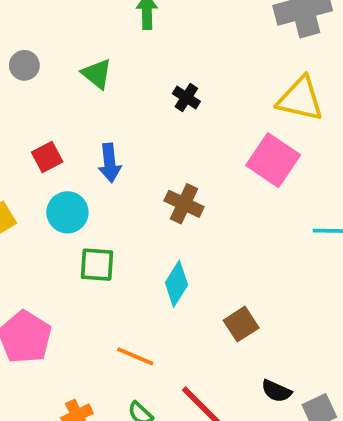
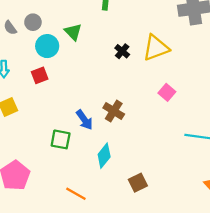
yellow triangle: (300, 99) -> (156, 48), moved, turned -40
pink square: (273, 160) -> (167, 92), size x0.6
blue arrow: (110, 163) -> (84, 120), moved, turned -36
cyan circle: (67, 212) -> (47, 46), moved

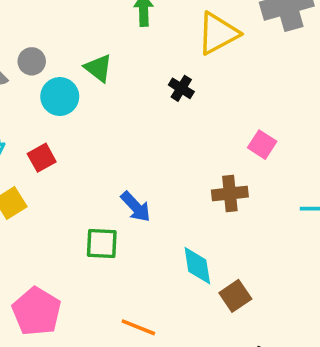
yellow triangle: (156, 48) -> (218, 33), moved
red square: (40, 75) -> (42, 158), moved
brown cross: (114, 111) -> (230, 194), moved, turned -30
cyan diamond: (104, 156) -> (197, 266), moved, turned -40

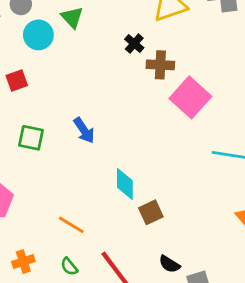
pink square: (262, 145) -> (190, 97), size x1.8
brown cross: (230, 194) -> (160, 65), moved
green square: (102, 244) -> (31, 138), moved

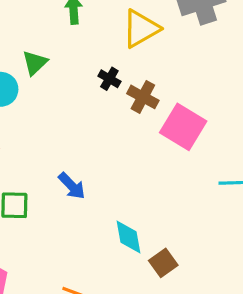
green triangle: (72, 17) -> (35, 63), turned 40
brown cross: (160, 65) -> (143, 97), turned 36

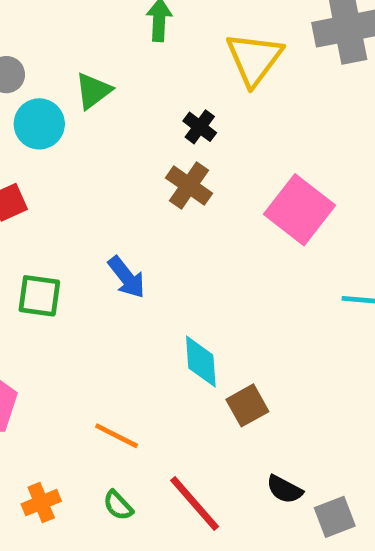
yellow triangle: (141, 29) -> (254, 59), turned -30
brown cross: (143, 97) -> (189, 186), moved

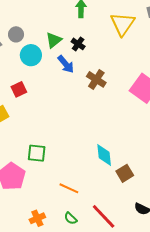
black cross: (200, 127) -> (78, 44), moved
blue arrow: (127, 277) -> (66, 64), moved
green square: (39, 296) -> (37, 153), moved

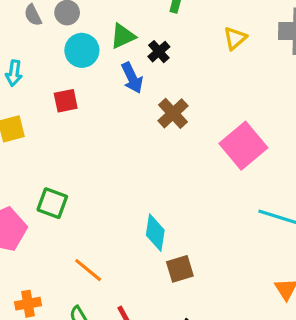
yellow triangle: (122, 24) -> (235, 38), size x0.6
red square: (19, 89) -> (66, 101), moved

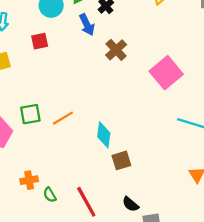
green square: (52, 203) -> (30, 114), turned -30
orange line: (88, 270) -> (63, 118), moved, turned -70
orange cross: (28, 304) -> (29, 180), moved

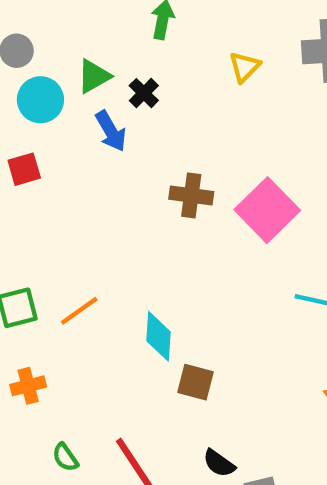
brown cross: (116, 50) -> (191, 195), moved, turned -35
brown square: (121, 160) -> (196, 382), turned 36
orange cross: (29, 180) -> (28, 386), moved

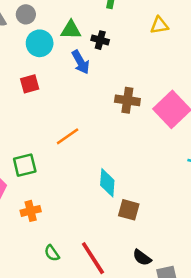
yellow triangle: (244, 67) -> (159, 25), turned 36
green triangle: (94, 76) -> (71, 30), turned 30
black cross: (144, 93) -> (100, 40), turned -30
orange line: (79, 311) -> (68, 136), moved

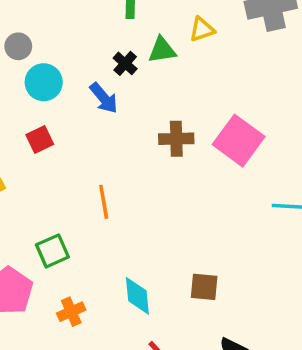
green triangle: (71, 30) -> (162, 50), moved
black cross: (100, 40) -> (125, 63), turned 36
orange line: (68, 136) -> (104, 202), turned -55
cyan diamond: (107, 183) -> (137, 296), moved

